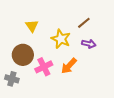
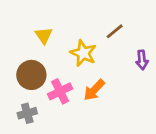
purple arrow: (89, 44) -> (142, 60), moved, turned 72
gray cross: (12, 79) -> (27, 113), moved, turned -32

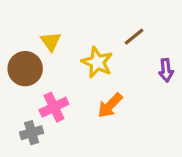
brown circle: (31, 75) -> (25, 69), moved
pink cross: (60, 91) -> (54, 107), moved

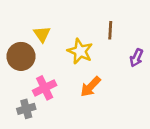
brown line: (134, 37) -> (110, 30), turned -48
purple arrow: (166, 70) -> (136, 58), turned 30

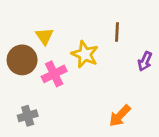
orange arrow: (91, 87) -> (120, 116), moved
pink cross: (45, 88) -> (54, 74), moved

